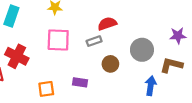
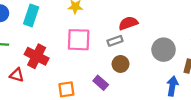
brown circle: (110, 64) -> (121, 64), moved
purple rectangle: (80, 82) -> (101, 83), turned 32

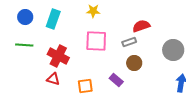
red triangle: (17, 75) -> (53, 79), moved

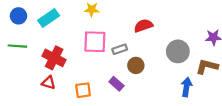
cyan rectangle: (53, 19) -> (49, 18), turned 36
gray rectangle: (129, 42) -> (120, 49), moved

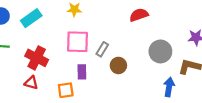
red semicircle: (143, 26) -> (139, 15), moved
gray rectangle: (120, 49) -> (102, 49), turned -40
purple rectangle: (116, 84) -> (82, 72), moved, turned 48

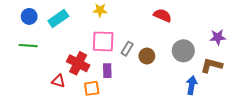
red semicircle: (139, 15) -> (162, 15), turned 42
red cross: (37, 58) -> (78, 63), moved
brown circle: (118, 65) -> (147, 56), moved

